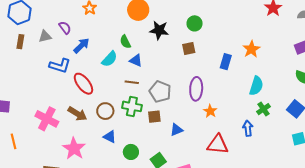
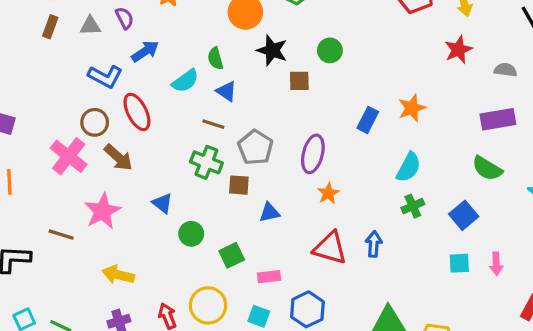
brown square: (189, 48) -> (299, 81), moved
brown circle: (105, 111) -> (95, 122), moved
blue arrow: (248, 128) -> (374, 244), moved

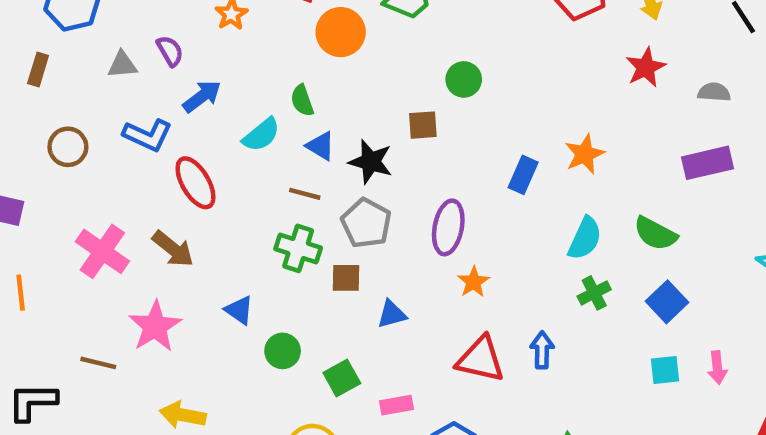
brown rectangle: (50, 27) -> (38, 70), moved
black star: (272, 50) -> (371, 162), moved
brown circle: (95, 122) -> (68, 147), moved
green semicircle: (487, 168) -> (655, 234), moved

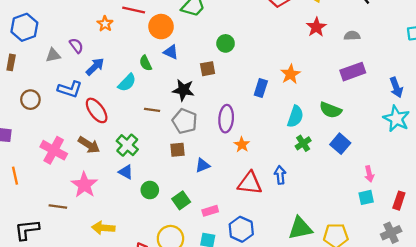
blue triangle: (321, 146) -> (171, 52), moved
green cross: (298, 248) -> (127, 145), moved, turned 30
cyan square: (665, 370) -> (366, 197), moved

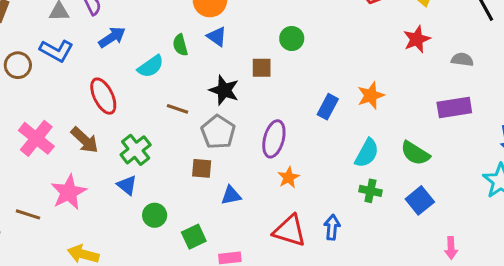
blue L-shape: (70, 89) -> (56, 51), moved
green cross: (303, 143) -> (370, 191), turned 35

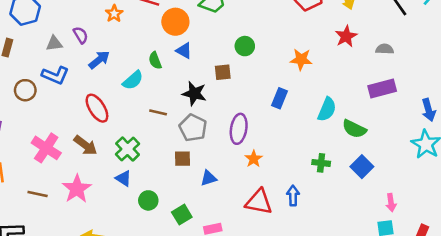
orange star: (371, 95) -> (301, 59), moved, turned 30
cyan semicircle: (367, 153) -> (327, 109), moved
brown line: (28, 214) -> (38, 194), moved

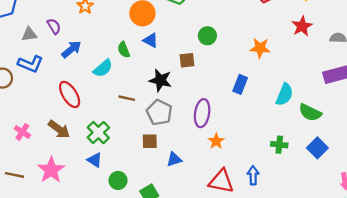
pink cross: (46, 148) -> (22, 132), size x0.6

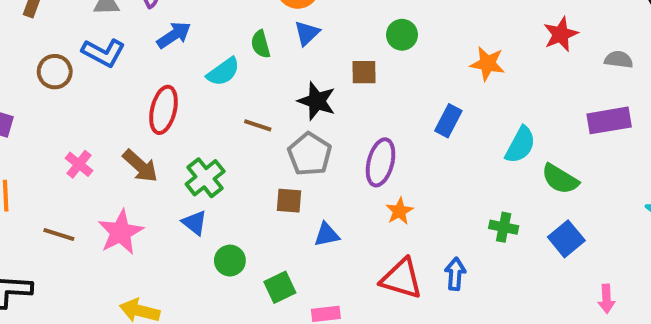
blue triangle: (151, 40) -> (307, 33), turned 42
red ellipse: (70, 94) -> (163, 110), turned 40

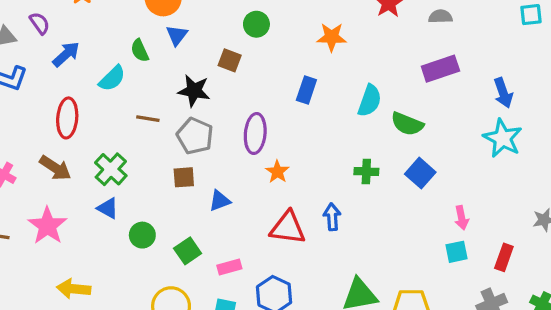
brown square: (364, 72) -> (230, 60), turned 30

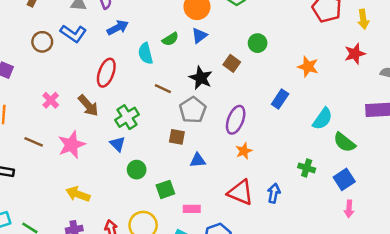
green semicircle: (140, 51) -> (170, 39), turned -112
cyan semicircle: (112, 78) -> (146, 53), turned 105
pink arrow: (462, 218) -> (349, 209), moved

